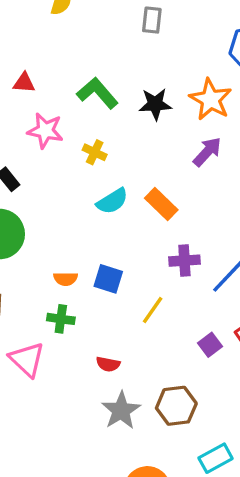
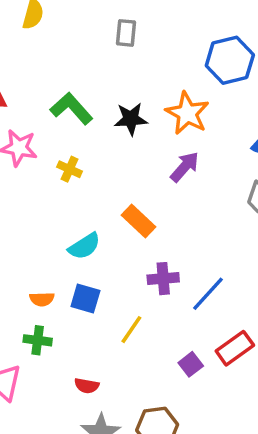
cyan semicircle: (112, 201) -> (84, 246), moved

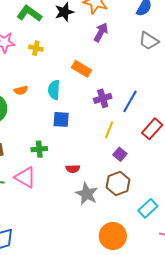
cyan semicircle: (84, 246) -> (54, 90), turned 138
orange semicircle: (42, 299) -> (21, 90), moved
yellow line: (131, 330) -> (109, 130), moved
purple square: (191, 364) -> (120, 154), moved

